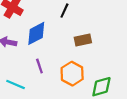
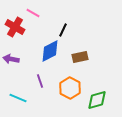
blue diamond: (36, 33) -> (50, 51), moved

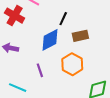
brown rectangle: (80, 57) -> (80, 36), moved
orange hexagon: (70, 88) -> (72, 64), moved

